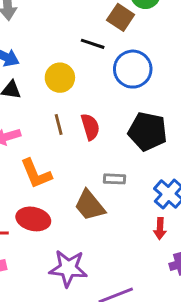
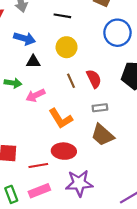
black line: (93, 44) -> (62, 16), moved
gray rectangle: (115, 179) -> (100, 108), moved
purple star: (68, 268) -> (79, 183), moved

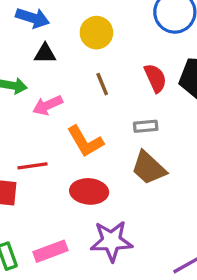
red semicircle: (94, 79) -> (155, 78), moved
red line: (38, 166) -> (32, 166), moved

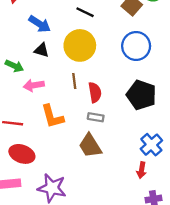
yellow circle: (96, 33) -> (80, 45), size x1.4
red semicircle: (155, 78) -> (95, 92), moved
red ellipse: (89, 191) -> (22, 154), moved

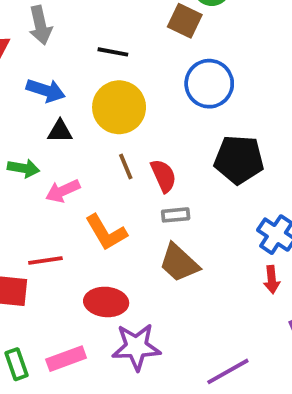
red ellipse: (22, 154) -> (106, 302), moved

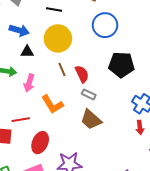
pink arrow: (63, 191) -> (29, 83), turned -48
gray rectangle: (176, 215) -> (89, 94), turned 32
red ellipse: (106, 302) -> (40, 143), moved, turned -70

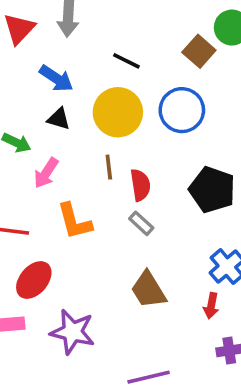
blue circle: (105, 25) -> (182, 110), moved
brown trapezoid: (91, 120) -> (148, 290), moved

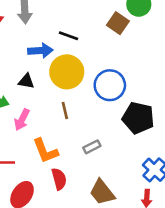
blue arrow: (56, 78) -> (40, 51), moved, turned -30
blue circle: (182, 110) -> (110, 85), moved
red semicircle: (140, 185) -> (59, 179), moved
gray rectangle: (141, 223) -> (92, 147), turned -63

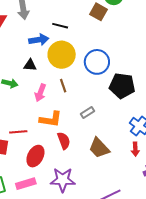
pink arrow: (22, 120) -> (40, 93), moved
orange L-shape: (45, 151) -> (51, 119), turned -55

